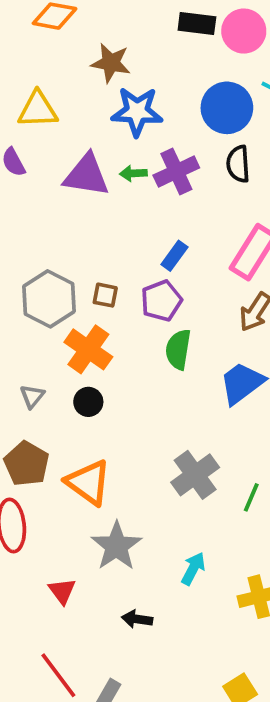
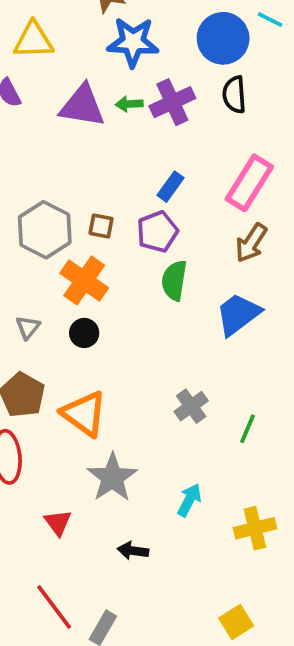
gray cross: (195, 475) -> (191, 406), size x0.7

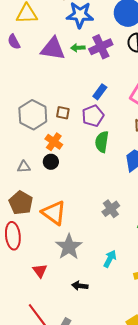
orange cross: (84, 280) -> (54, 142), size x0.7
gray triangle: (28, 327) -> (24, 167), turned 48
black circle: (84, 333) -> (51, 162), moved

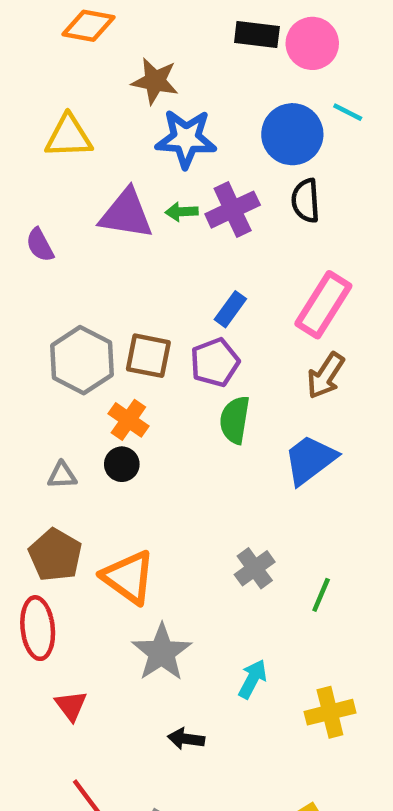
purple semicircle: (14, 42) -> (40, 245), moved
brown square: (63, 113) -> (148, 356), size x1.5
red triangle: (40, 271) -> (71, 706), moved

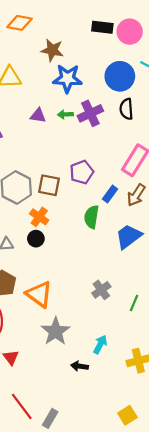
purple triangle: (126, 214) -> (38, 116), size x0.6
blue rectangle: (230, 309) -> (110, 194), moved
purple pentagon: (215, 362) -> (82, 172), moved
black arrow: (186, 739) -> (79, 366), moved

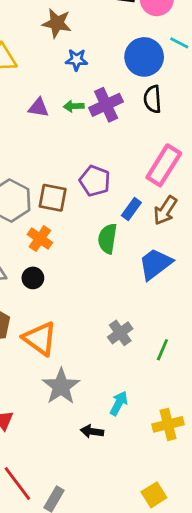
blue star: (68, 78) -> (77, 60), size x0.6
purple pentagon: (82, 172) -> (95, 181), turned -30
black circle: (36, 239) -> (33, 278), moved

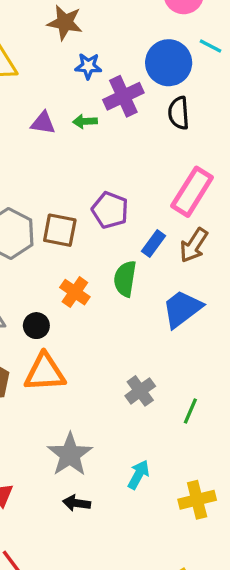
purple cross: (106, 105) -> (123, 96), moved
orange cross: (40, 239) -> (75, 292), moved
orange triangle: (40, 339) -> (45, 372), moved, turned -39
black arrow: (92, 431) -> (77, 503), moved

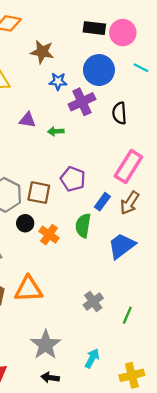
blue circle: (169, 63) -> (99, 70), moved
green arrow: (85, 121) -> (56, 131), moved
black circle: (36, 326) -> (25, 223), moved

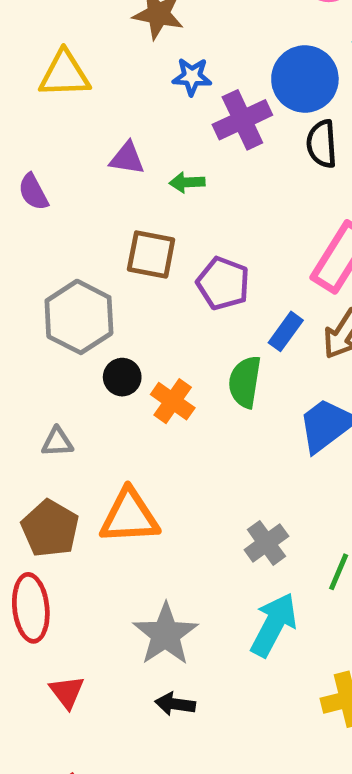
blue circle: (99, 70) -> (305, 79), moved
brown square: (39, 193) -> (151, 254), moved
cyan arrow: (92, 358) -> (274, 625), moved, size x1.5

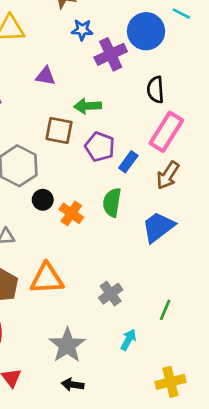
black semicircle: (322, 144) -> (156, 90), moved
green arrow: (187, 182) -> (88, 106), moved, size x1.4
blue rectangle: (286, 331) -> (128, 162), moved
gray cross: (266, 543) -> (111, 294), moved
cyan arrow: (274, 625) -> (128, 340), size x0.6

